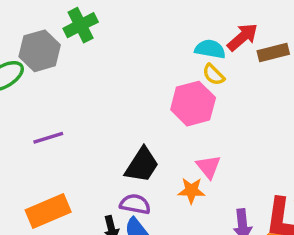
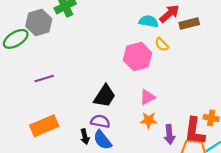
yellow semicircle: (214, 75) -> (162, 44), moved
pink triangle: (208, 167) -> (147, 97), turned 42
orange star: (191, 191) -> (149, 120), moved

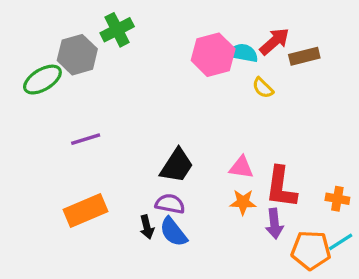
pink hexagon: (138, 57) -> (213, 55), moved
pink triangle: (147, 97) -> (241, 167), turned 35
red L-shape: (195, 131) -> (281, 187), moved

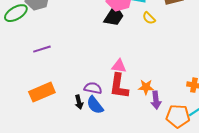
black trapezoid: (177, 166) -> (114, 16), moved
pink triangle: (241, 167) -> (119, 66), moved
red L-shape: (281, 187) -> (119, 86), moved
orange star: (243, 202) -> (146, 87), moved

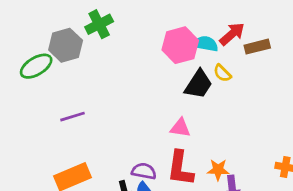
black trapezoid: (114, 16) -> (198, 84), moved
pink triangle: (119, 66) -> (180, 128), moved

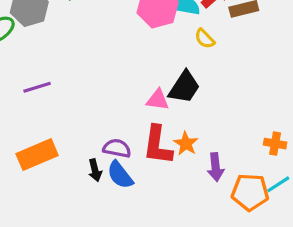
black trapezoid: (198, 84) -> (184, 87), moved
orange star: (218, 170) -> (186, 144), moved, turned 30

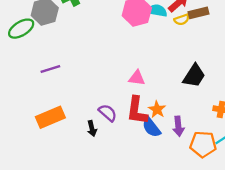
yellow semicircle: (205, 39) -> (182, 20), moved, turned -64
black trapezoid: (184, 87) -> (194, 76), moved
purple semicircle: (117, 148) -> (108, 113), turned 30
blue semicircle: (120, 175) -> (151, 127), moved

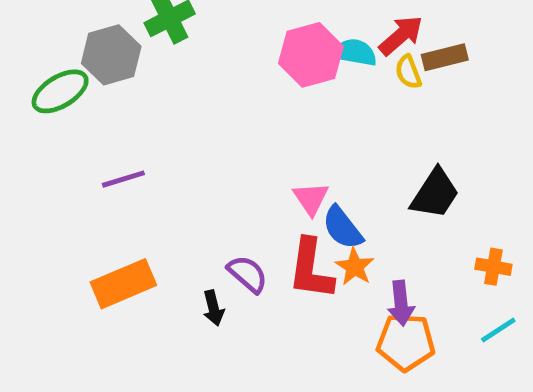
yellow semicircle: (182, 20) -> (408, 72), turned 88
pink triangle: (137, 78) -> (311, 199), turned 48
blue semicircle: (151, 127) -> (343, 228), moved
orange pentagon: (203, 144) -> (406, 342), moved

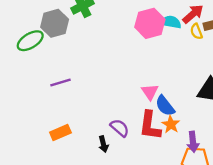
orange rectangle: (123, 284) -> (60, 133), size x0.7

